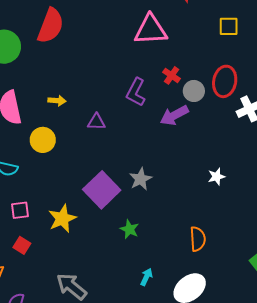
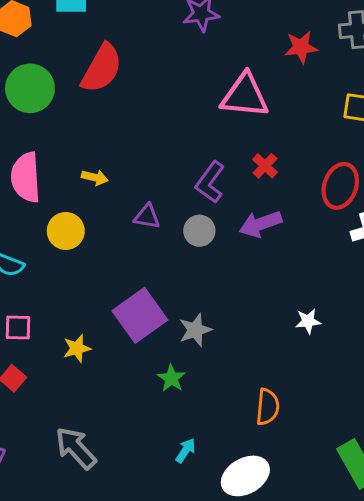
gray circle: (194, 91) -> (199, 231), moved
gray star: (141, 179) -> (195, 330), moved
yellow star: (62, 219) -> (77, 348), size x0.7

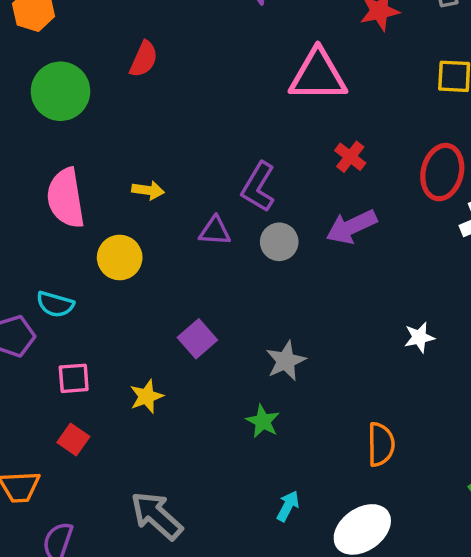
red semicircle: (102, 68) -> (144, 59), size x0.6
purple L-shape: (210, 182) -> (258, 187), moved
purple square: (140, 315) -> (197, 339), moved, size x0.6

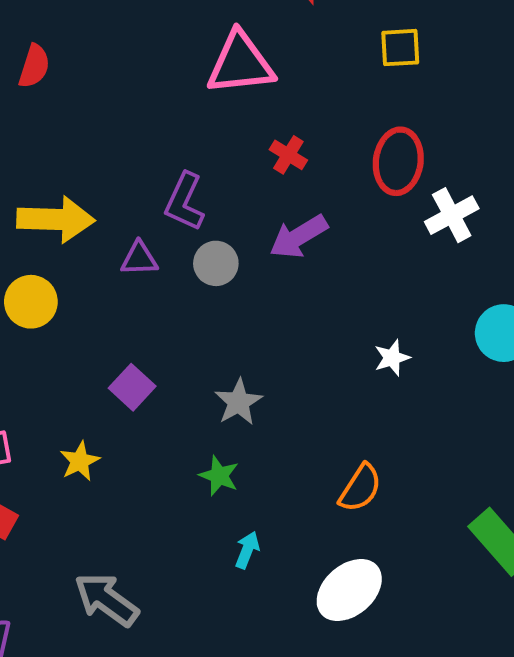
yellow arrow: (148, 190) -> (56, 219), size x2.0
orange semicircle: (381, 444) -> (360, 488), turned 39
cyan arrow: (288, 506) -> (247, 550), moved

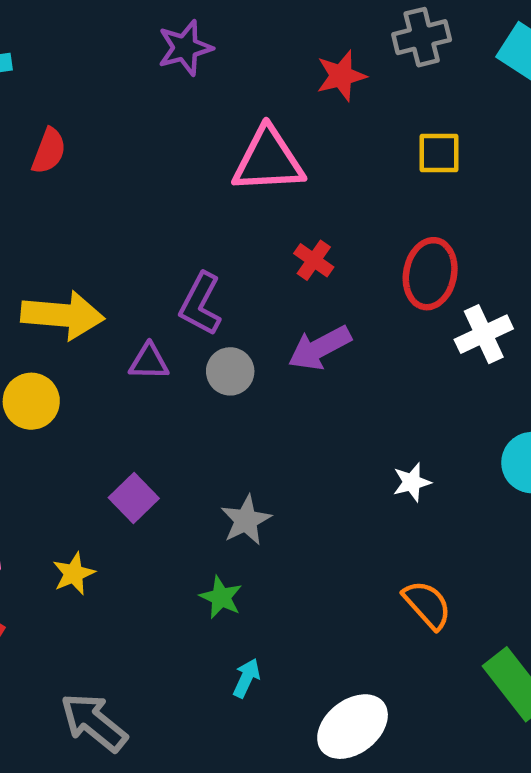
orange semicircle: (360, 488) -> (427, 605), moved, turned -78

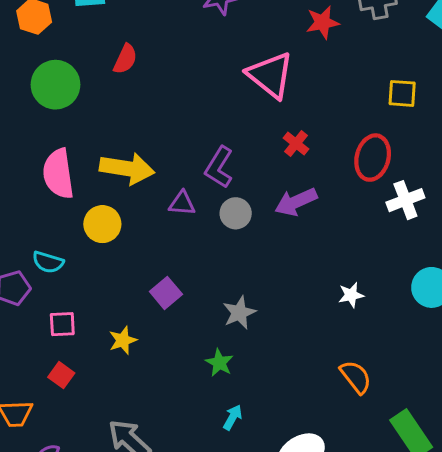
yellow square: (439, 153) -> (402, 93), moved
pink triangle: (268, 160) -> (270, 75), turned 38

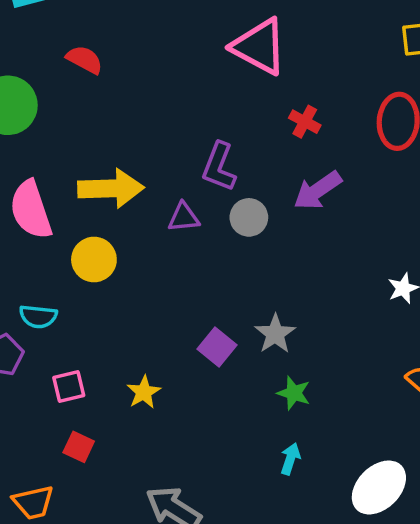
red semicircle: (125, 59) -> (85, 60), turned -76
purple square: (166, 293) -> (217, 347), moved
green star: (219, 363) -> (294, 393), moved

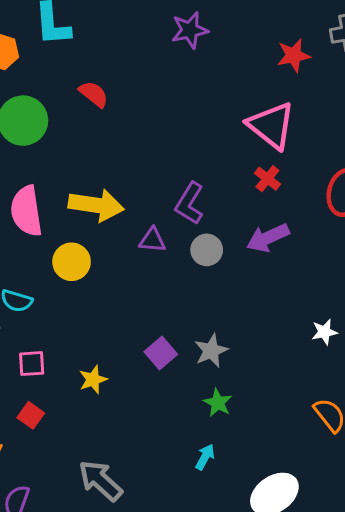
pink triangle: (259, 47) -> (271, 125), moved

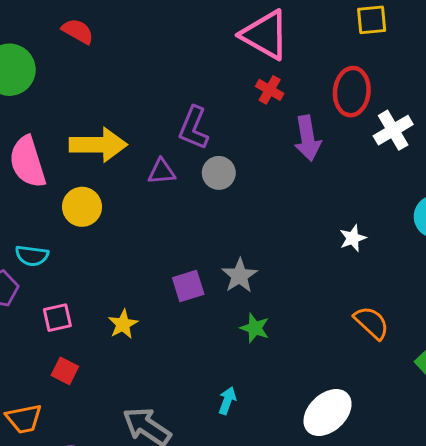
purple arrow: (268, 238) -> (308, 138), moved, turned -66
purple square: (161, 353) -> (188, 286), turned 32
cyan arrow: (205, 457) -> (227, 401), moved

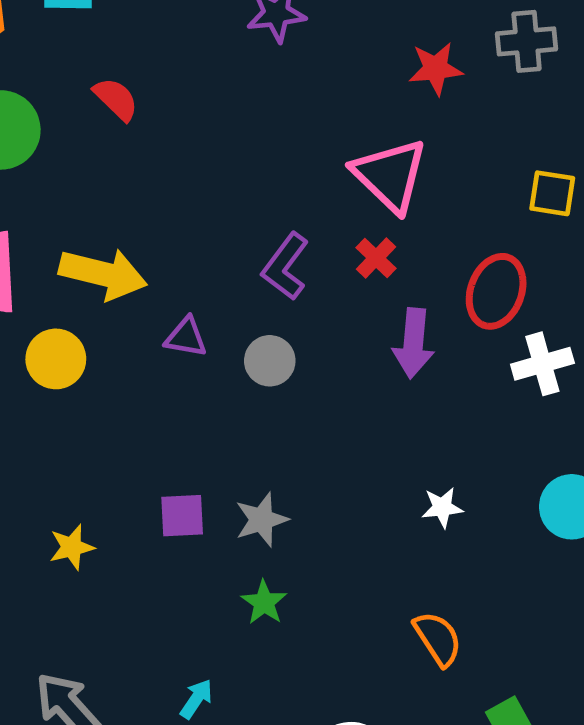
purple L-shape: (194, 128) -> (285, 266), moved

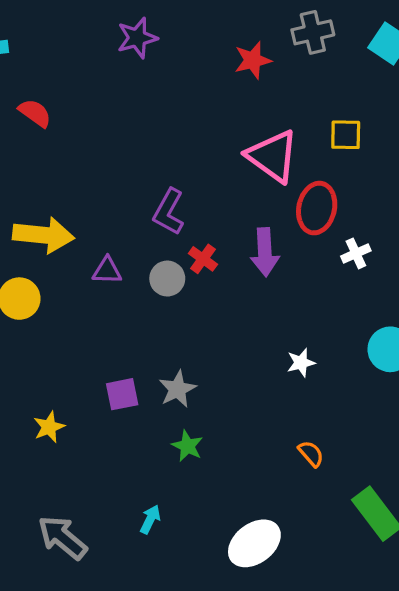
pink triangle: (390, 175) -> (273, 156), moved
red cross: (376, 258) -> (203, 259), moved
white cross: (542, 364) -> (356, 253), size x0.7
orange semicircle: (438, 639) -> (311, 454), size x0.7

